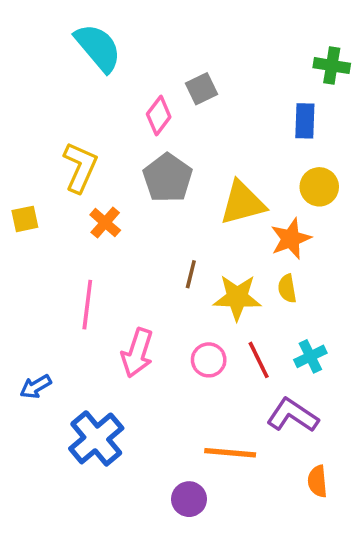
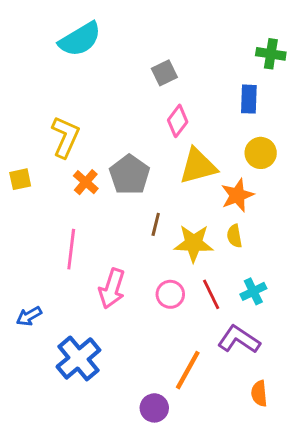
cyan semicircle: (98, 48) -> (80, 39), turned 99
pink diamond: (159, 115) -> (178, 121), moved
gray pentagon: (168, 178) -> (129, 175), moved
orange line: (230, 453) -> (188, 370), turned -66

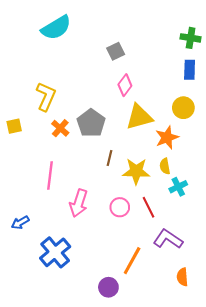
blue rectangle: (249, 99) -> (190, 70), moved
cyan cross: (253, 291) -> (178, 187), moved

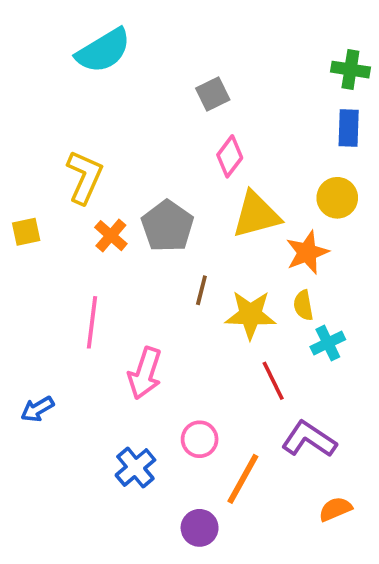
pink circle: (120, 207) -> (200, 439), moved
blue cross: (55, 252) -> (135, 468), moved, size x0.7
orange semicircle: (182, 277) -> (335, 509), turned 72

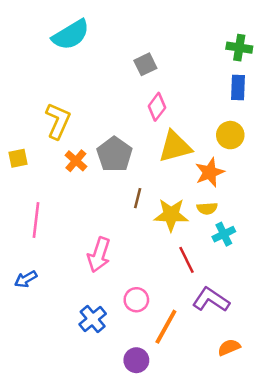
yellow semicircle: (303, 305) -> (207, 208), turned -84
pink line: (92, 322) -> (36, 220), moved

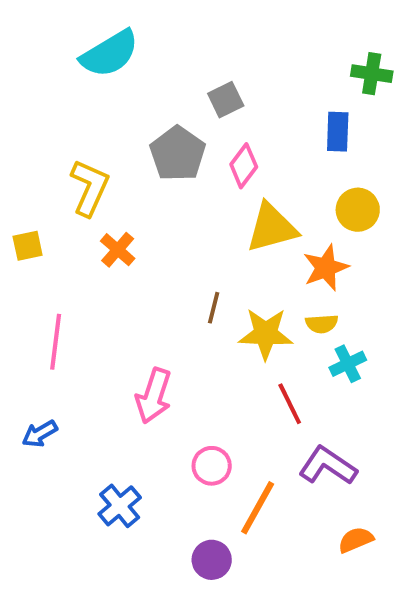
blue rectangle: (238, 87) -> (338, 132), moved
gray pentagon: (114, 154) -> (178, 154), moved
blue cross: (93, 319) -> (120, 506), moved

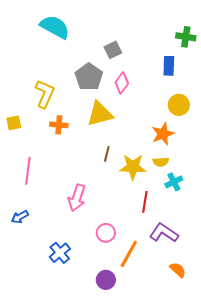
cyan semicircle: (110, 54) -> (55, 27), turned -120
yellow triangle: (272, 228) -> (100, 114), moved
orange cross: (118, 250) -> (59, 125), turned -36
red line: (290, 404) -> (145, 202), turned 35
orange semicircle: (356, 540) -> (178, 270), turned 66

